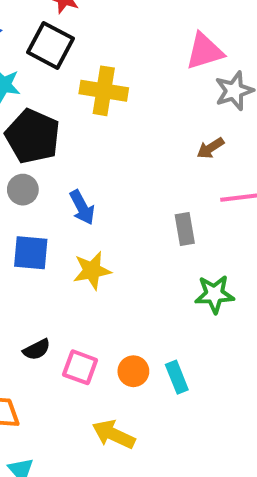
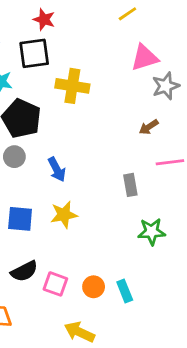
black square: (50, 45) -> (34, 53), turned -36
blue square: (31, 253) -> (20, 219), moved
black semicircle: (37, 350) -> (24, 271), size x1.4

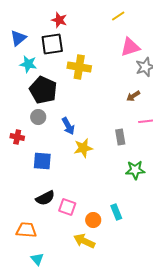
yellow star: (64, 215) -> (83, 148), moved
orange circle: (94, 287) -> (93, 220), moved

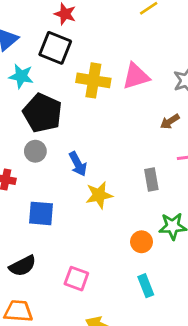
black square: (52, 44) -> (55, 48), turned 30
pink triangle: (130, 47) -> (136, 76), moved
black semicircle: (45, 198) -> (23, 266), moved
orange circle: (93, 220) -> (142, 242), moved

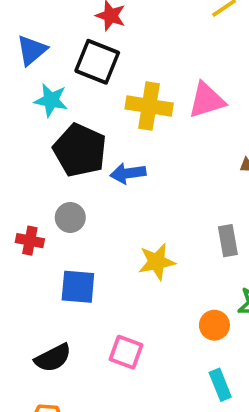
gray circle: (35, 151) -> (70, 217), moved
blue arrow: (78, 164) -> (128, 173), moved, turned 110
pink square: (76, 279) -> (126, 352), moved

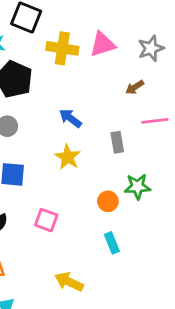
blue arrow: (128, 173) -> (70, 118), moved, turned 45
yellow star: (157, 262) -> (68, 157), turned -30

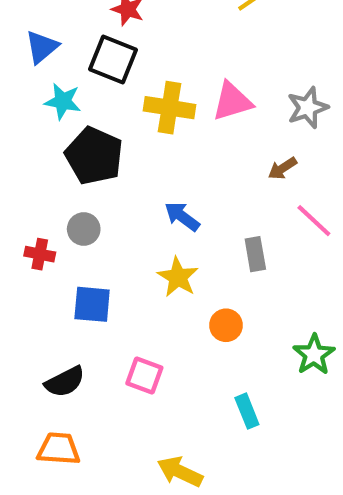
pink line: (155, 121) -> (314, 221), turned 50
green star: (137, 187) -> (314, 355), moved, turned -30
orange circle: (108, 201) -> (226, 325), moved

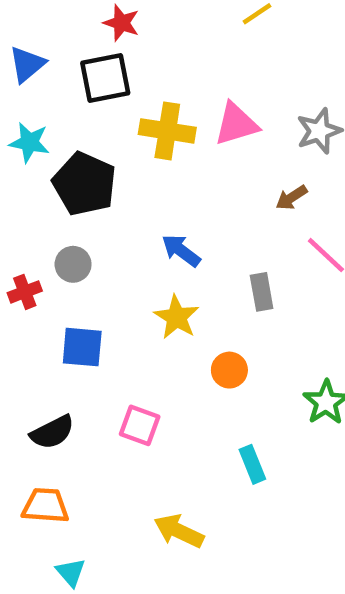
black square: (113, 60) -> (105, 78), turned -33
cyan star: (63, 101) -> (29, 142), moved
red cross: (40, 254) -> (25, 292), turned -32

